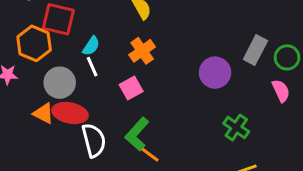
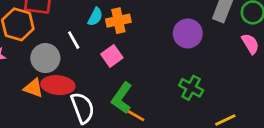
cyan semicircle: (91, 46) -> (95, 17), moved
orange cross: (142, 51) -> (118, 21), turned 30
green cross: (236, 128) -> (191, 88), moved

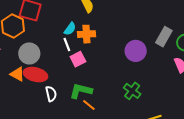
white line: (74, 40) -> (67, 45), moved
green L-shape: (122, 98) -> (81, 91), turned 60
white semicircle: (83, 108) -> (51, 94), size x0.7

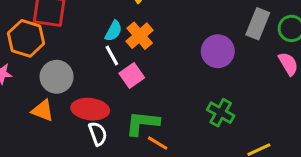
orange cross: (86, 34) -> (140, 36), turned -30
red ellipse: (35, 75) -> (90, 109), moved

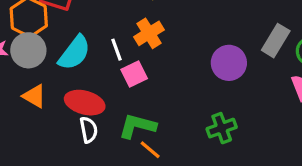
cyan semicircle: (113, 31) -> (74, 53), moved, size x1.6
gray circle: (57, 77) -> (28, 50), moved
green cross: (221, 113) -> (222, 128), turned 32

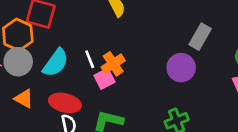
orange cross: (149, 33) -> (113, 64), moved
gray rectangle: (276, 41) -> (200, 37), moved

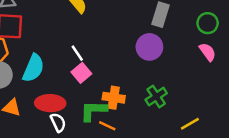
white line: (90, 59) -> (77, 53), moved
orange cross: (113, 64) -> (114, 98), moved, turned -35

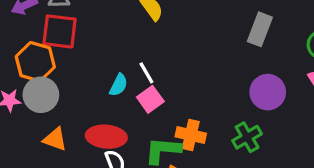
purple circle: (149, 47) -> (268, 92), moved
cyan semicircle: (33, 68) -> (119, 85), moved, size x0.6

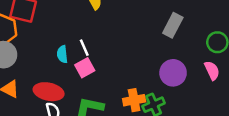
cyan semicircle: (119, 85) -> (62, 54), turned 140
orange cross: (191, 135) -> (134, 100), moved, turned -30

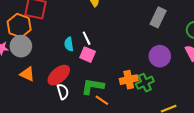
pink square: (85, 68) -> (88, 55), turned -35
red ellipse: (49, 92) -> (59, 75), turned -50

